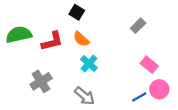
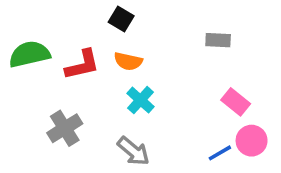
gray rectangle: (138, 26) -> (218, 40), turned 48
orange semicircle: (81, 39) -> (128, 61), turned -30

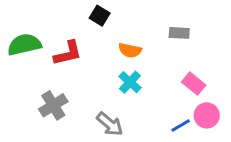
orange semicircle: (128, 61) -> (130, 50), moved
cyan cross: (140, 100) -> (130, 82), moved

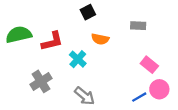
black square: (100, 16) -> (88, 12), moved, turned 32
cyan cross: (130, 82) -> (78, 59), moved

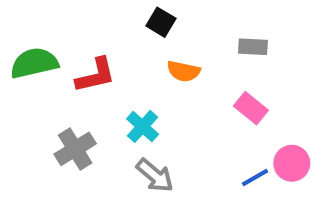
black square: (88, 12) -> (161, 22), turned -32
cyan cross: (78, 59) -> (143, 126), moved
pink rectangle: (149, 65) -> (251, 108), moved

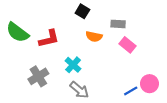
gray rectangle: (253, 47) -> (118, 24), moved
green semicircle: (34, 63) -> (18, 32), turned -130
pink rectangle: (251, 108) -> (127, 45), moved

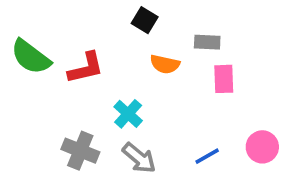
pink rectangle: (127, 45) -> (224, 79), turned 49
gray cross: (38, 76) -> (80, 151), moved, turned -36
blue line: (131, 91) -> (207, 156), moved

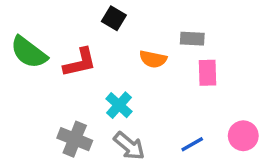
black square: (145, 20) -> (114, 18), moved

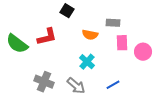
green semicircle: (29, 52) -> (17, 44), moved
cyan cross: (119, 105) -> (87, 62), moved
pink circle: (243, 136) -> (143, 52), moved

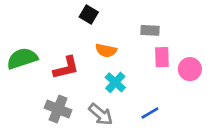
orange semicircle: (90, 35) -> (106, 50), moved
red L-shape: (47, 37) -> (66, 68), moved
green semicircle: (17, 44) -> (22, 58), turned 125

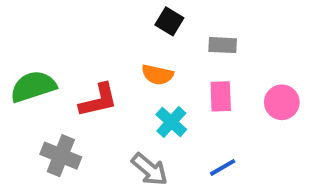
black square: (89, 15) -> (169, 21), moved
pink rectangle: (162, 57) -> (221, 96), moved
gray cross: (58, 109) -> (61, 156), moved

